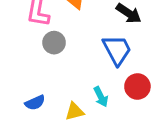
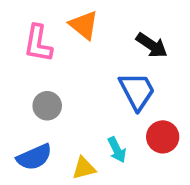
gray circle: (54, 43) -> (47, 106), moved
blue semicircle: (35, 103) -> (34, 157), size x1.4

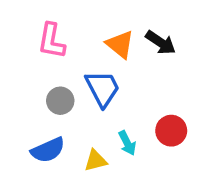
orange triangle: (84, 25) -> (120, 44), moved
blue trapezoid: (137, 91) -> (103, 88), moved

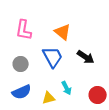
black arrow: (161, 43) -> (86, 57), moved
gray circle: (60, 101) -> (21, 64), moved
red circle: (171, 131) -> (98, 95), moved

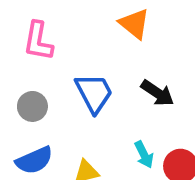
orange triangle: (63, 32) -> (134, 24), moved
cyan arrow: (67, 88) -> (144, 155), moved

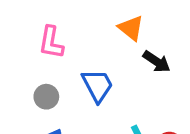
black arrow: (157, 93) -> (157, 62), moved

